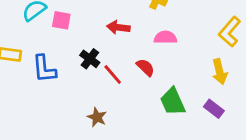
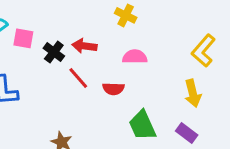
black cross: (90, 59) -> (54, 52), moved
red semicircle: (145, 67) -> (113, 89), turned 138
red line: (113, 74) -> (78, 78), moved

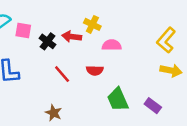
yellow cross: (126, 15) -> (92, 24), moved
red line: (78, 78) -> (62, 74), moved
yellow arrow: (193, 93) -> (171, 70), moved, turned -65

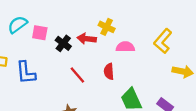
yellow L-shape: (166, 40) -> (163, 41), moved
red semicircle: (95, 70) -> (109, 71), turned 84

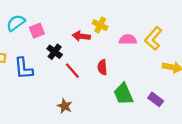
pink square: (40, 33) -> (37, 31), turned -32
black cross: (63, 43) -> (55, 52), moved
pink semicircle: (125, 47) -> (128, 40), moved

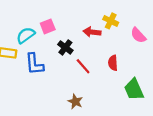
cyan semicircle: (16, 23) -> (26, 35), moved
pink semicircle: (128, 40) -> (138, 35), turned -133

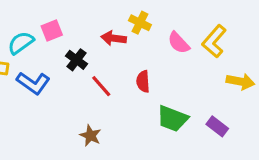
blue L-shape: (34, 64) -> (33, 83), turned -50
green trapezoid: (134, 89) -> (172, 119), turned -45

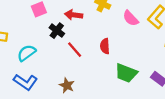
red arrow: (114, 38) -> (74, 15), moved
cyan semicircle: (21, 43) -> (27, 53), moved
blue L-shape: (33, 83) -> (25, 82), moved

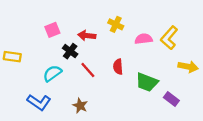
pink semicircle: (131, 18) -> (144, 39), turned 126
cyan semicircle: (27, 53) -> (52, 73), moved
green trapezoid: (126, 73) -> (147, 82), moved

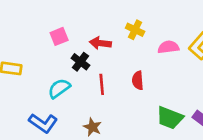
red line: (88, 70) -> (102, 84), turned 36
green trapezoid: (147, 82) -> (170, 118), moved

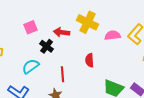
yellow cross: (135, 30) -> (88, 22), size x1.5
red line: (102, 84) -> (63, 74), moved

